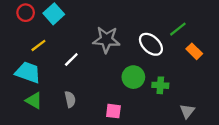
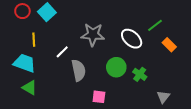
yellow line: (38, 45) -> (34, 40), turned -56
green cross: (160, 85) -> (140, 74), turned 32
gray semicircle: (70, 99) -> (79, 70), moved, size x1.5

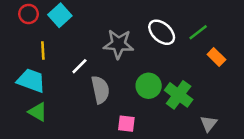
white ellipse: (132, 39) -> (162, 32), moved
green cross: (140, 74) -> (179, 95), size x1.5

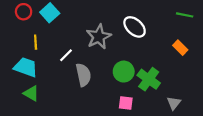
green line: (198, 32) -> (185, 15), moved, turned 49
gray star: (119, 44) -> (99, 37), turned -30
pink square: (126, 124) -> (126, 103), moved

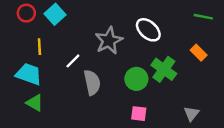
green cross: (149, 79) -> (164, 69), moved

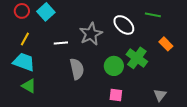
green line: (203, 17) -> (153, 15), moved
yellow line: (39, 47) -> (25, 39), moved, turned 32
white line: (73, 61) -> (61, 43), moved, turned 40

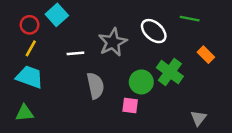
red circle: (22, 11) -> (30, 25), moved
green triangle: (29, 86) -> (25, 113), moved, turned -35
pink square: (116, 95) -> (130, 106), moved

